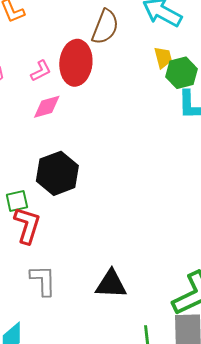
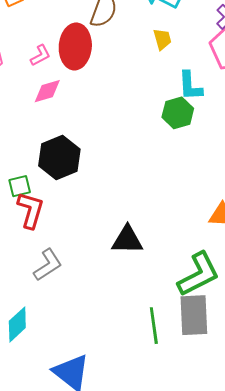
green hexagon: (181, 73) -> (178, 113), moved
gray L-shape: (43, 280) -> (48, 265), turned 60
black triangle: (111, 284) -> (127, 240), moved

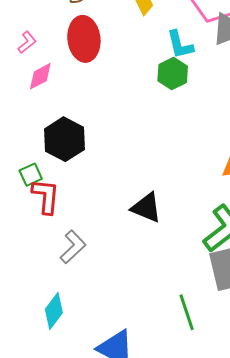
red ellipse: (75, 46) -> (84, 39), moved
black triangle: (127, 240) -> (146, 208), turned 32
green line: (154, 326) -> (187, 312), moved

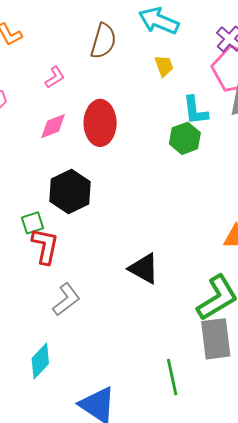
red ellipse: (84, 39) -> (100, 123), moved
pink L-shape: (27, 42) -> (55, 77), moved

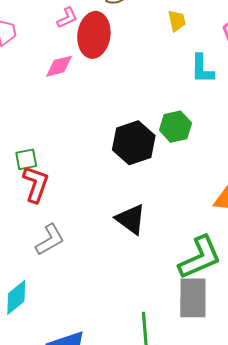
red ellipse: (100, 123) -> (94, 35), moved
green hexagon: (185, 138) -> (176, 127), moved
black hexagon: (70, 191) -> (134, 143), moved

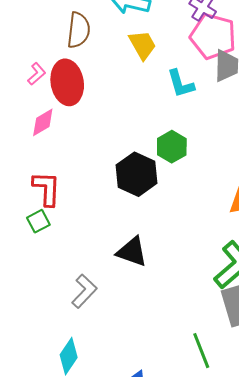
yellow trapezoid: (177, 21) -> (142, 45), size x1.4
red L-shape: (36, 184) -> (47, 189), moved
black triangle: (131, 219) -> (132, 252), moved

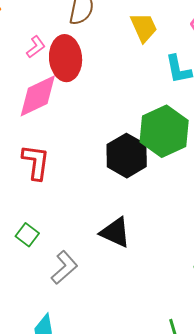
pink diamond: (43, 122) -> (38, 96), size x1.6
green hexagon: (172, 147) -> (164, 131), size x1.6
green square: (38, 221) -> (27, 235), moved, turned -30

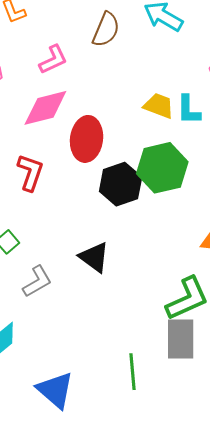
yellow trapezoid: (144, 27) -> (159, 106), moved, turned -56
pink L-shape: (36, 47) -> (53, 60), size x1.4
red ellipse: (66, 58) -> (87, 139), moved

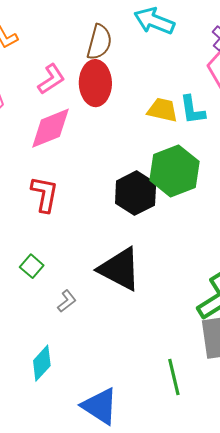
red ellipse: (87, 139) -> (95, 83), moved
black triangle: (94, 257) -> (120, 269), size x1.4
gray L-shape: (37, 281) -> (67, 301), size x0.7

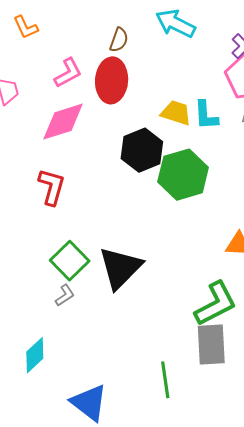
brown semicircle: (99, 42) -> (119, 40), size x0.7
black hexagon: (136, 193) -> (142, 150), moved
green square: (32, 266) -> (70, 261), moved, size x1.6
black triangle: (120, 269) -> (120, 268), turned 42

